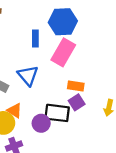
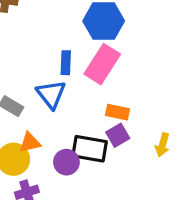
blue rectangle: (35, 39) -> (66, 63), moved
orange triangle: (14, 111) -> (30, 143), turned -49

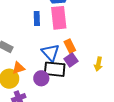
pink rectangle: (102, 64) -> (59, 18), turned -35
blue triangle: (51, 94) -> (50, 53), moved
orange rectangle: (118, 112) -> (70, 46), turned 56

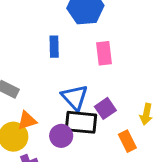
pink rectangle: (59, 18) -> (104, 53), moved, size x0.7
orange rectangle: (70, 46) -> (127, 141), moved

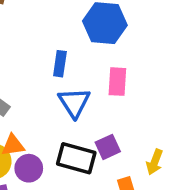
blue triangle: (75, 97) -> (74, 103), moved
purple circle: (61, 136) -> (29, 168), moved

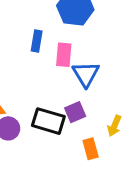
pink rectangle: (117, 82) -> (64, 55), moved
blue triangle: (74, 103) -> (86, 74), moved

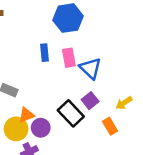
black rectangle: (48, 121) -> (71, 113), turned 45
yellow arrow: (114, 126) -> (124, 103), turned 49

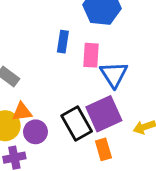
purple square: (90, 101) -> (104, 114), size x1.6
orange rectangle: (110, 126) -> (103, 149), moved

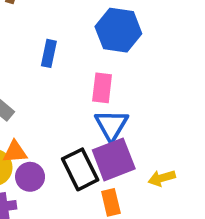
blue rectangle: (63, 42) -> (49, 53), moved
blue triangle: (114, 74) -> (111, 125), moved

